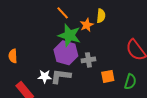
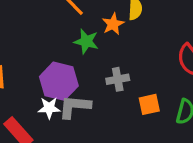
green star: (69, 35) -> (86, 41), size x0.7
purple hexagon: (66, 53) -> (59, 81), moved

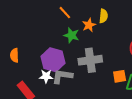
gray cross: (118, 79) -> (90, 60), size x1.6
orange square: (149, 104) -> (120, 76), moved

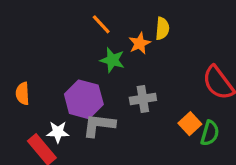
gray cross: (90, 60) -> (143, 99), size x0.7
white star: (46, 76) -> (58, 132), moved
orange square: (120, 76) -> (190, 124), turned -32

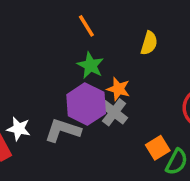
orange star: (140, 43) -> (118, 89), moved, turned 30
purple hexagon: (84, 99) -> (86, 104), moved
gray cross: (143, 99) -> (114, 112), turned 35

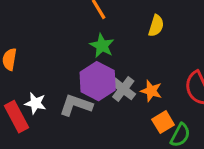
orange star: (118, 89) -> (151, 91), moved

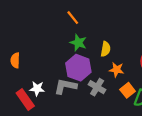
yellow semicircle: (156, 26) -> (106, 49), moved
gray cross: (123, 89) -> (97, 87), moved

